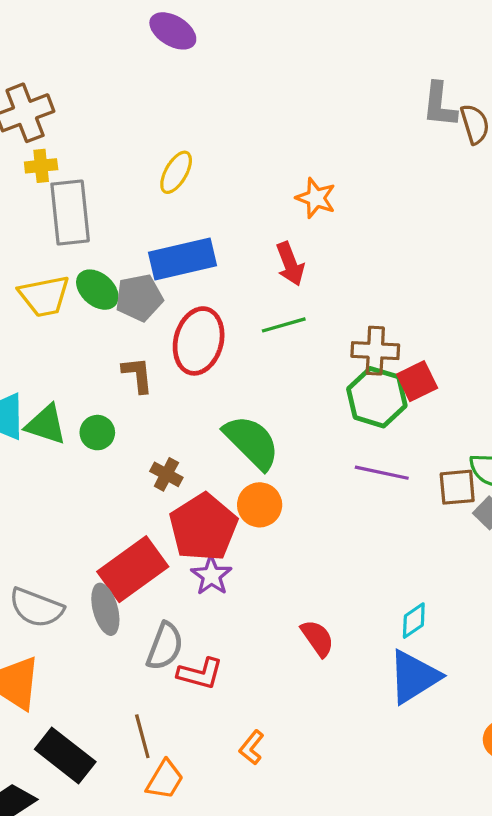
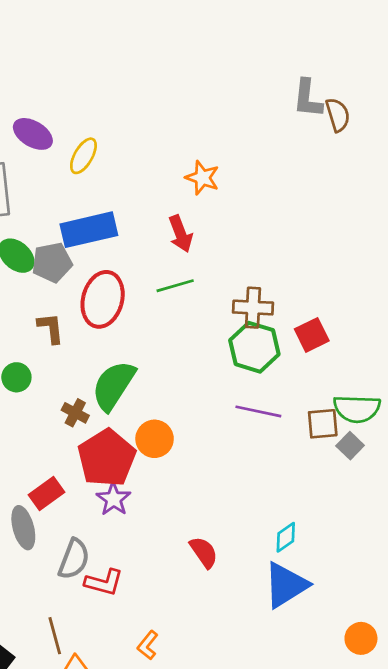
purple ellipse: (173, 31) -> (33, 134), moved
red square: (417, 381) -> (312, 335), moved
green semicircle: (252, 442) -> (114, 385), moved, turned -102
red rectangle: (133, 569) -> (47, 493), size x0.6

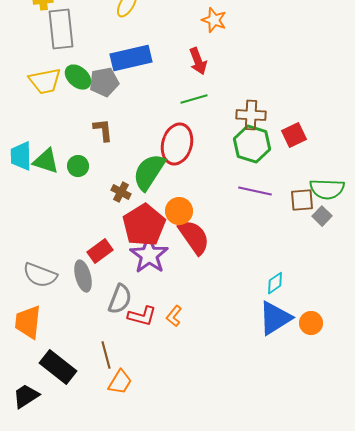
red ellipse: (103, 299) -> (177, 144), moved
purple star: (114, 499) -> (149, 255), size x1.5
red semicircle: (204, 552) -> (194, 237), moved, size x1.5
orange circle: (361, 638) -> (311, 323), moved
orange L-shape: (148, 645) -> (174, 316), moved

